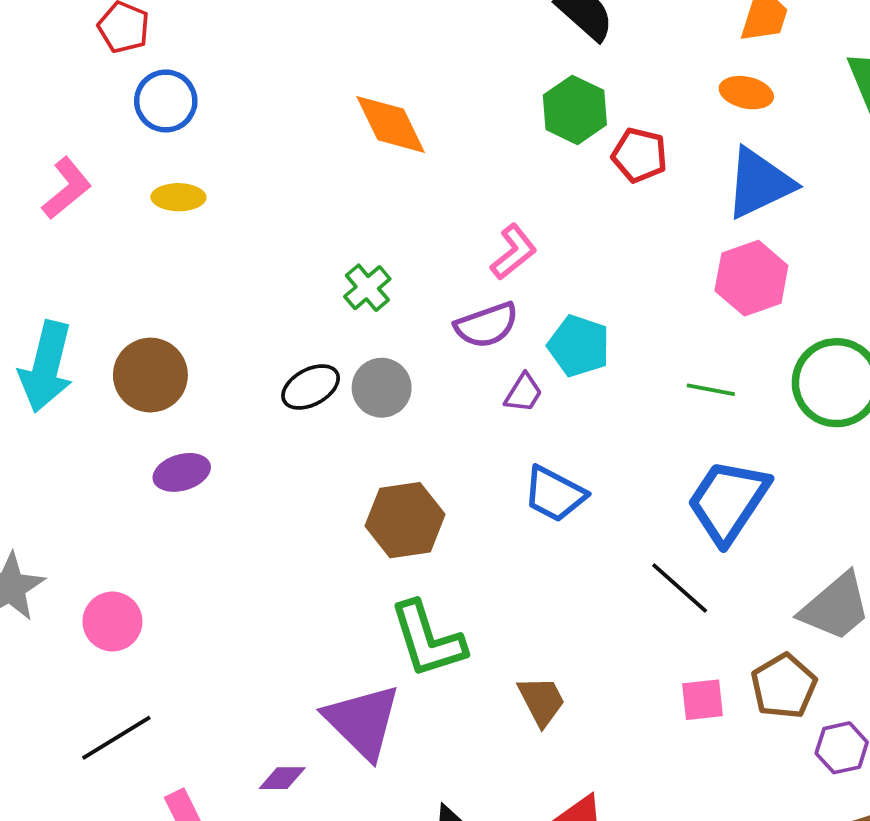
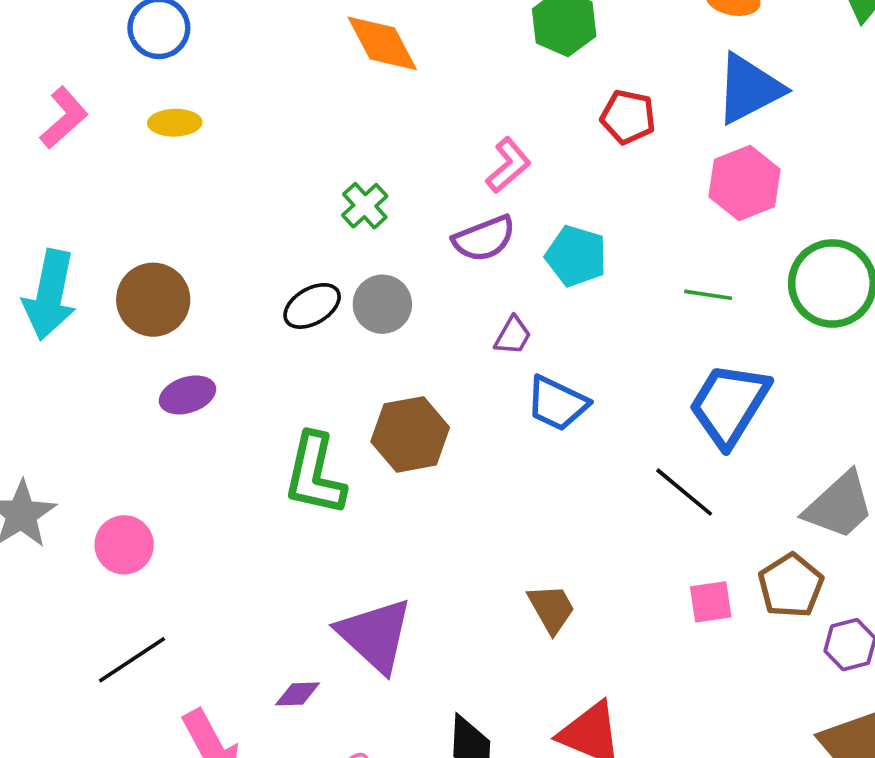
red pentagon: (639, 155) -> (628, 117), moved
purple trapezoid: (523, 393) -> (513, 336), moved
green L-shape: (428, 639) -> (315, 474), moved, turned 32

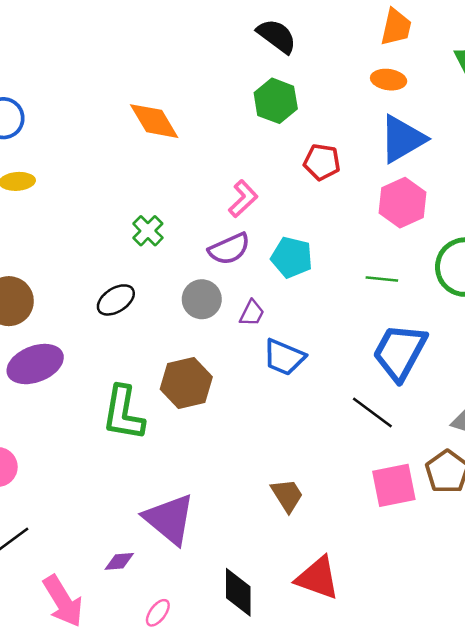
gray circle: (382, 304) -> (202, 299), moved
purple ellipse: (187, 395) -> (35, 364), size x1.5
pink square: (711, 602) -> (394, 485), size x1.5

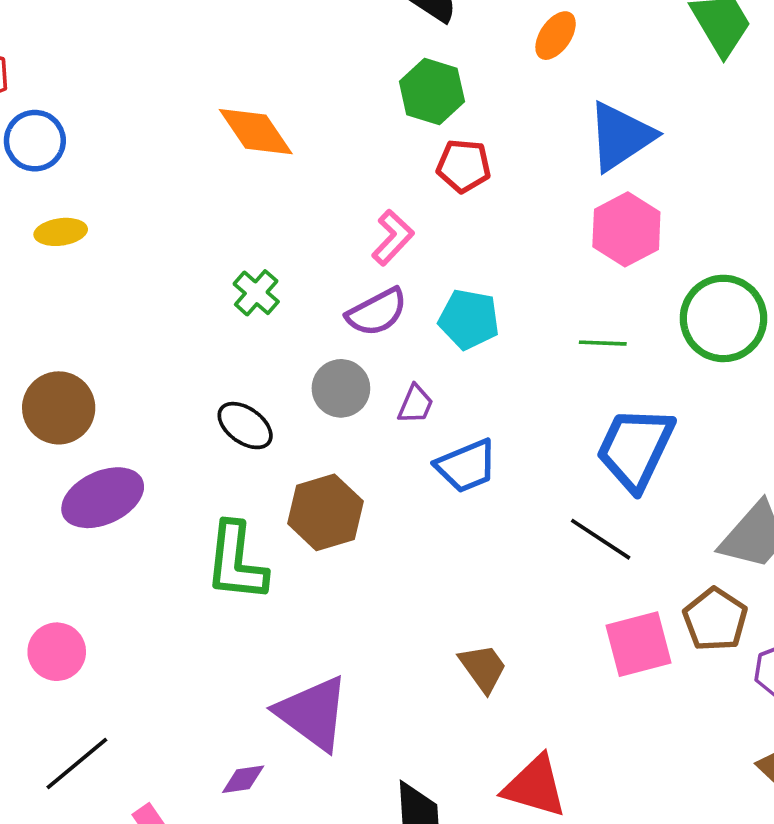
orange ellipse: (389, 80) -> (556, 36), moved, turned -60
red pentagon: (322, 162) -> (464, 166), moved
black ellipse: (116, 300) -> (245, 426), moved, turned 72
blue trapezoid: (284, 357) -> (466, 466), turned -42

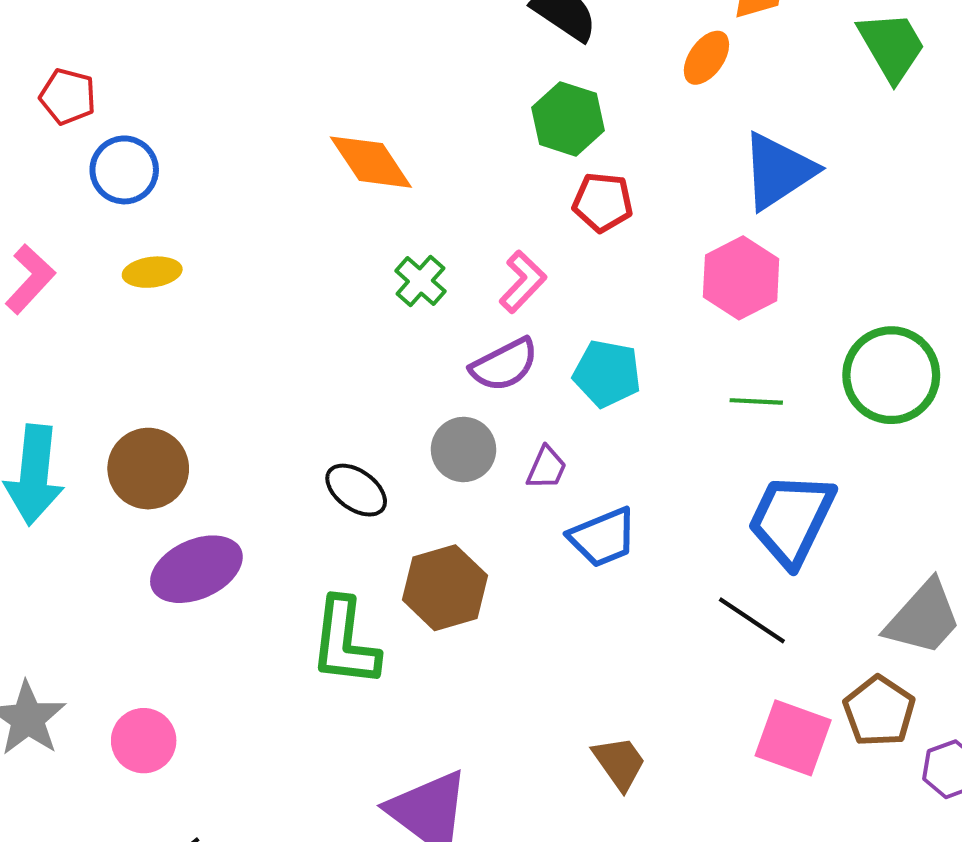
pink hexagon: (626, 229) -> (741, 278), moved
green cross: (256, 293) -> (420, 281), moved
pink square: (639, 644) -> (793, 738), turned 34

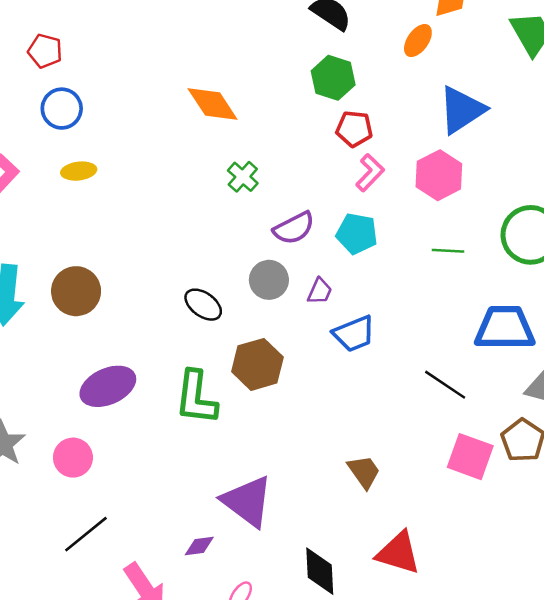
red pentagon: (68, 96) -> (45, 51), moved
pink L-shape: (523, 282) -> (370, 173), moved
blue trapezoid: (791, 519) -> (505, 328), moved, turned 64
purple ellipse: (196, 569) -> (108, 386), moved

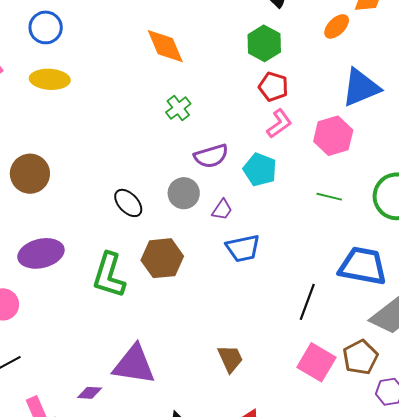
yellow ellipse: (79, 171) -> (50, 79), size x1.4
black line: (445, 385) -> (307, 302), turned 66
purple triangle: (247, 501) -> (134, 365), turned -39

